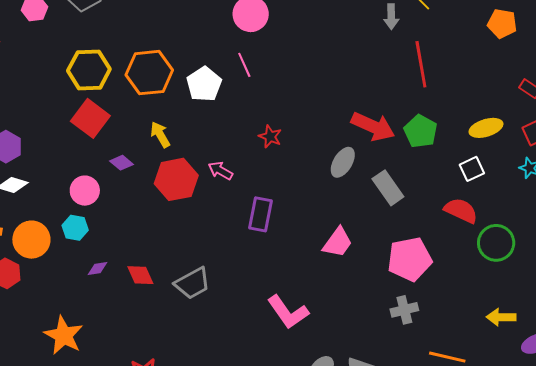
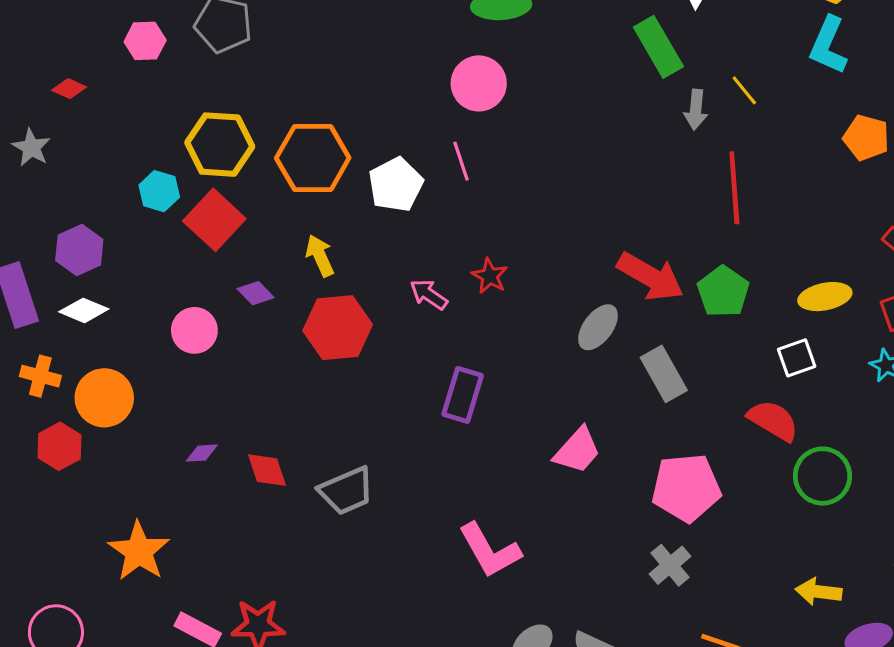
pink arrow: (220, 171) -> (429, 294), moved
cyan hexagon: (75, 228) -> (159, 191), moved
gray cross: (404, 310) -> (670, 565), turned -32

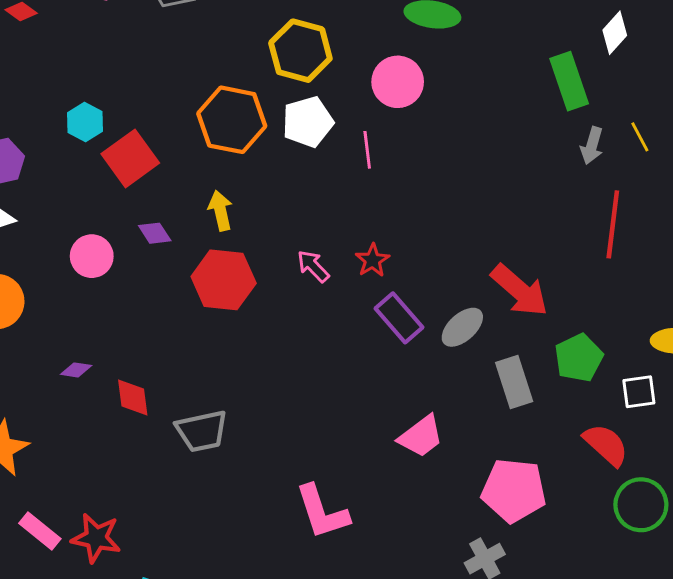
yellow hexagon: (220, 145) -> (300, 51), moved
white pentagon: (396, 185) -> (308, 122), moved
green pentagon: (723, 292) -> (579, 358), moved
purple rectangle: (463, 395) -> (399, 318), moved, turned -69

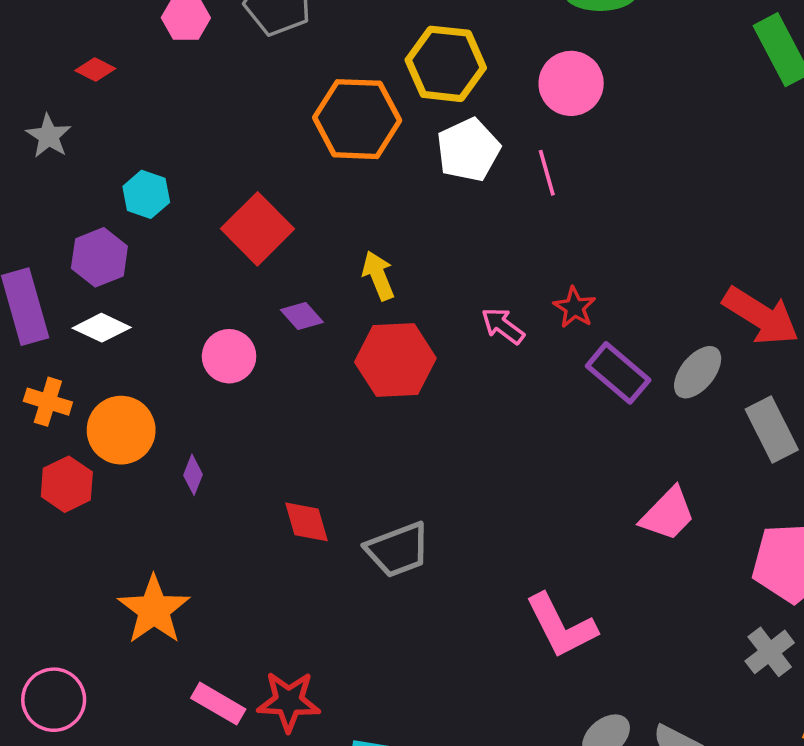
orange hexagon: (232, 120) -> (357, 119), moved
cyan hexagon: (85, 122) -> (146, 194), moved
purple diamond: (76, 370) -> (193, 475), moved, turned -68

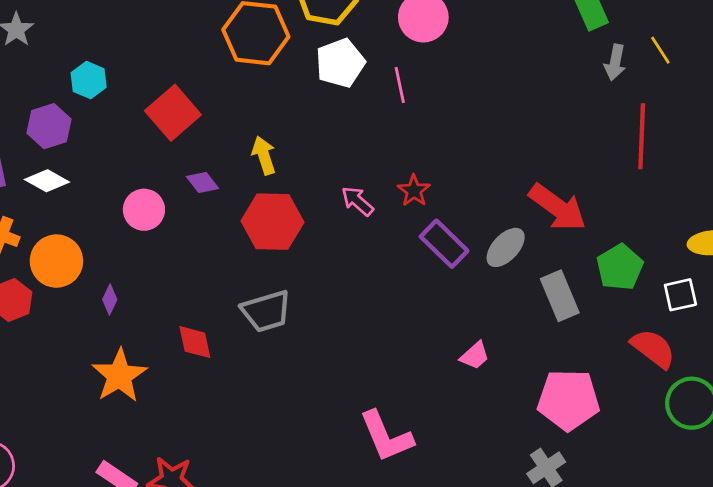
pink trapezoid: (668, 514) -> (475, 356), size x0.7
gray trapezoid: (398, 550) -> (266, 311), moved
orange star: (154, 610) -> (119, 376), moved

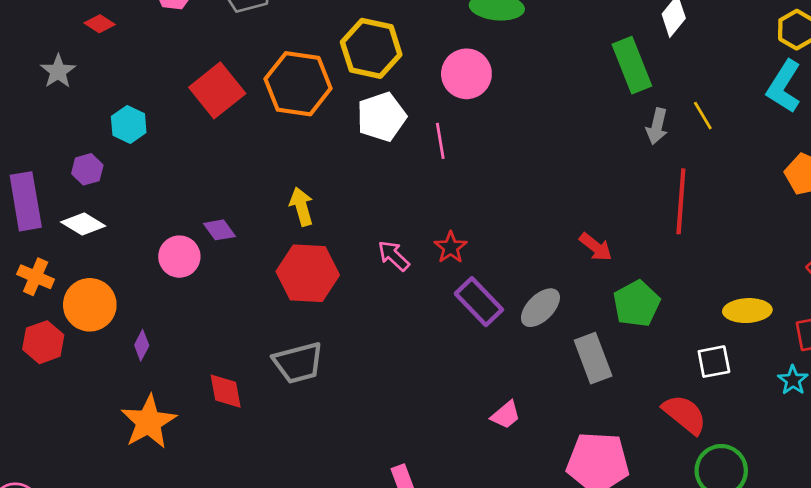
red square: (173, 113) -> (217, 90), moved
purple hexagon: (49, 126) -> (87, 169), size x0.7
purple diamond: (202, 183) -> (219, 230), moved
red arrow: (558, 207) -> (596, 247), moved, size x0.6
green pentagon: (620, 267) -> (637, 304), moved

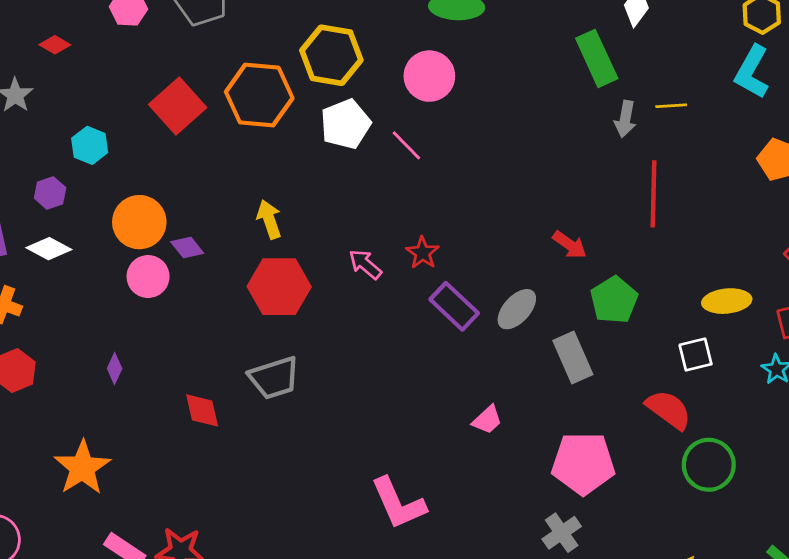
yellow line: (703, 116) -> (671, 106), turned -60
pink line: (440, 141) -> (406, 145), turned -32
orange circle: (90, 305) -> (139, 222), moved
orange star: (149, 422) -> (82, 468), moved

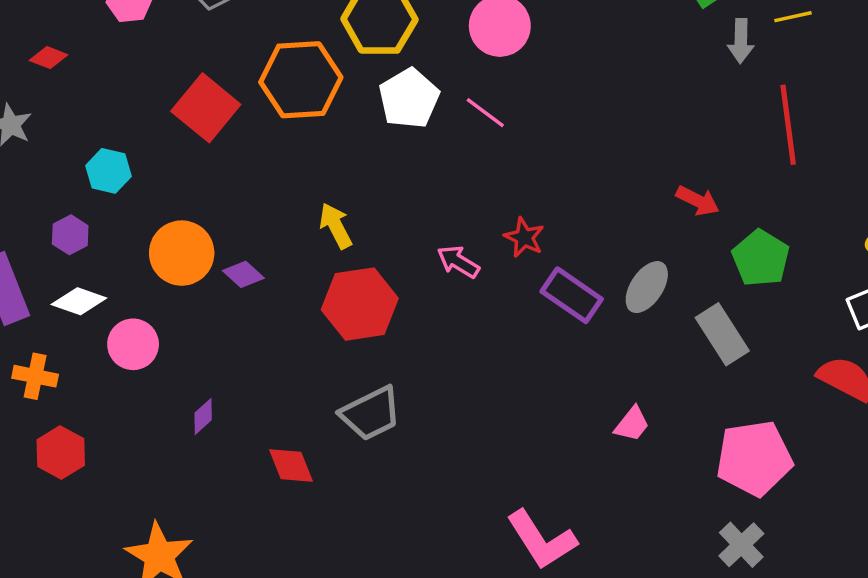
pink circle: (148, 277) -> (133, 344), moved
purple diamond: (115, 368) -> (203, 416), moved, turned 32

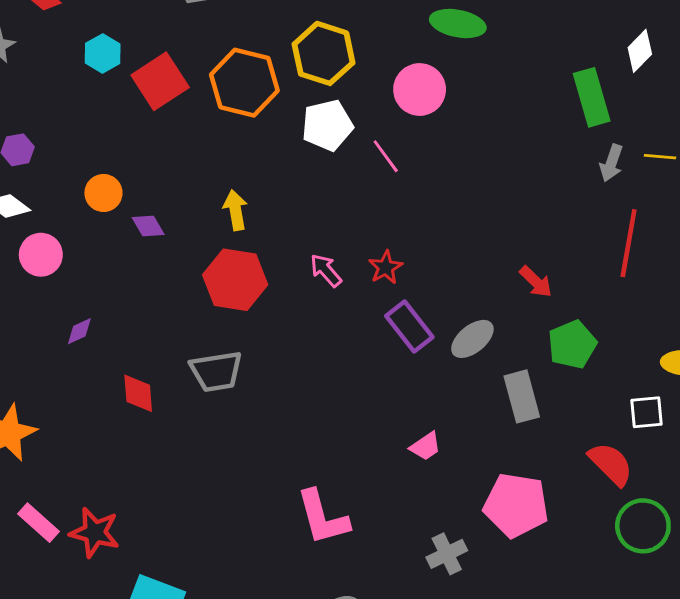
cyan hexagon: (108, 171) -> (103, 53), moved
orange circle: (182, 253) -> (103, 193), size x0.7
gray cross: (741, 545) -> (447, 554), moved

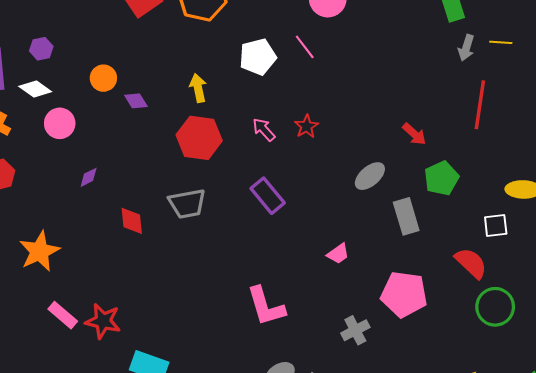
white pentagon: (327, 125) -> (258, 57), moved
purple rectangle: (409, 326) -> (268, 196), moved

